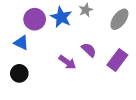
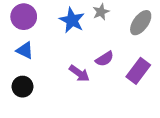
purple circle: (35, 19) -> (24, 17), moved
purple semicircle: (89, 50) -> (105, 59), turned 105

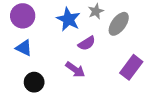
gray ellipse: (141, 23) -> (119, 24), moved
purple semicircle: (105, 59) -> (87, 43), moved
black circle: (23, 87) -> (34, 82), moved

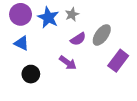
gray star: (96, 11) -> (72, 14), moved
blue star: (68, 19) -> (48, 17), moved
gray ellipse: (119, 24) -> (102, 35), moved

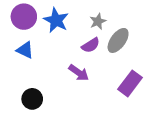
gray star: (72, 14) -> (98, 21), moved
purple rectangle: (118, 61) -> (130, 83), moved
black circle: (31, 74) -> (32, 99), moved

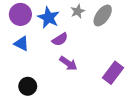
gray star: (98, 21) -> (78, 11), moved
gray ellipse: (118, 40) -> (103, 15), moved
purple semicircle: (91, 45) -> (60, 39), moved

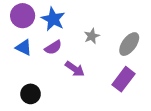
gray star: (78, 11) -> (92, 36), moved
gray ellipse: (103, 15) -> (129, 44), moved
purple semicircle: (60, 39) -> (53, 47), moved

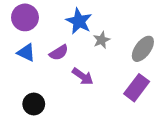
blue star: (53, 19) -> (79, 21), moved

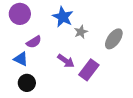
blue triangle: (26, 53) -> (21, 59), moved
purple semicircle: (59, 53) -> (34, 42), moved
purple rectangle: (137, 88) -> (89, 70), moved

